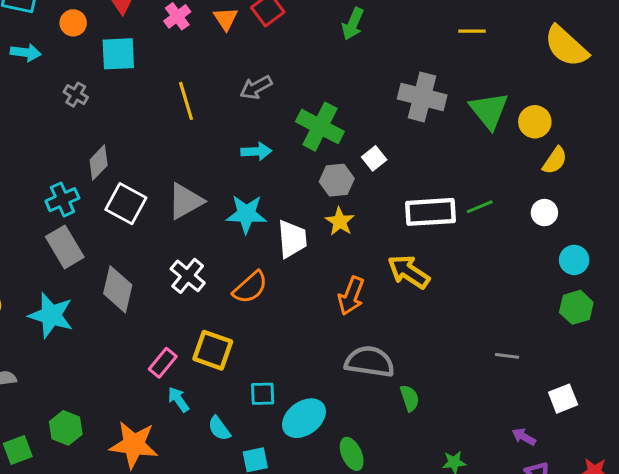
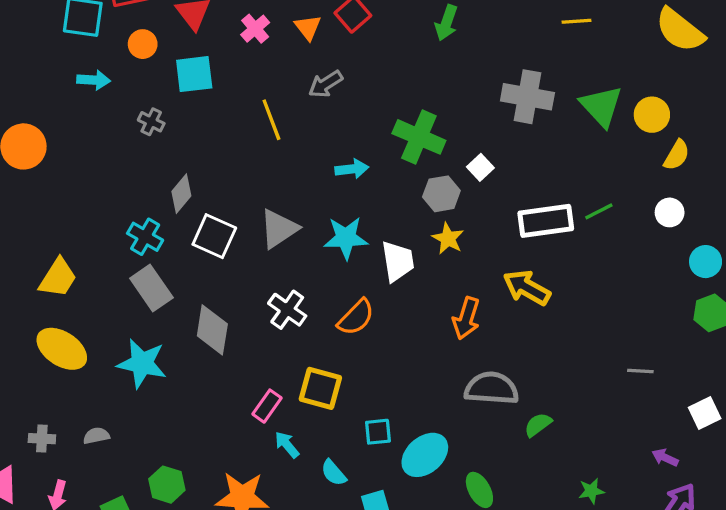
gray arrow: (256, 87) -> (325, 84), moved
cyan cross: (62, 200) -> (145, 237), turned -32
green semicircle: (410, 398) -> (538, 425), turned -104

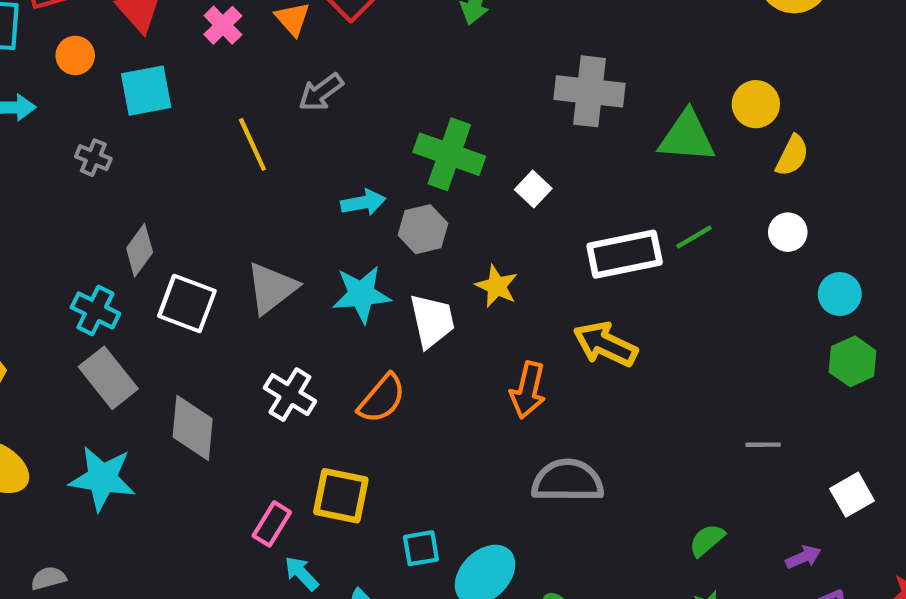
green triangle: (601, 106) -> (687, 137), moved, turned -39
gray hexagon: (441, 194) -> (423, 229), moved
green semicircle: (538, 425) -> (707, 540), moved
purple arrow: (665, 458) -> (803, 557), turned 135

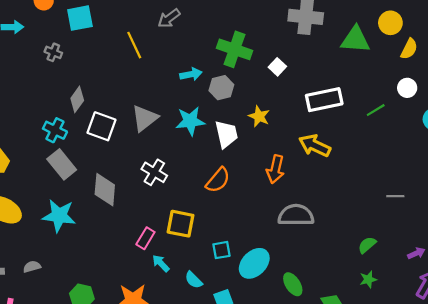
green line: (694, 237) -> (376, 110), moved
orange semicircle: (382, 399) -> (218, 180), moved

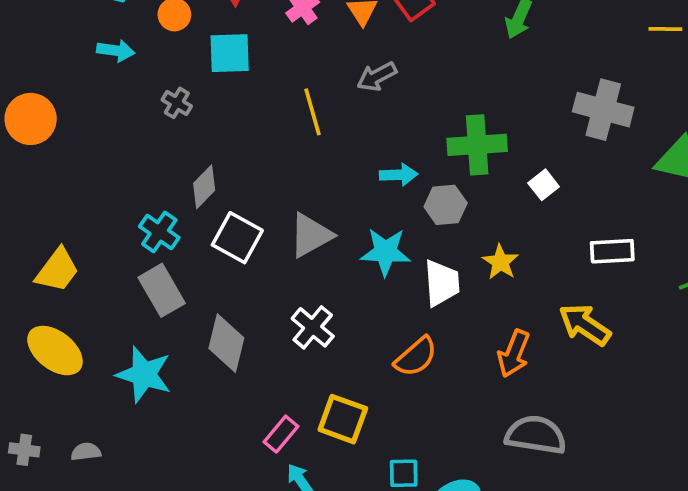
green cross: (235, 49) -> (477, 145), turned -32
white rectangle: (324, 100) -> (612, 251), size x0.7

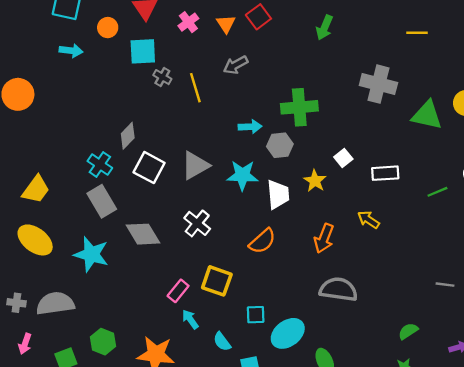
gray cross: (177, 103) -> (162, 77), moved
white square: (544, 185) -> (343, 158), moved
yellow arrow: (585, 325) -> (368, 220), size x0.7
gray diamond: (226, 343) -> (143, 234), turned -44
gray semicircle: (86, 452) -> (55, 303), size x2.0

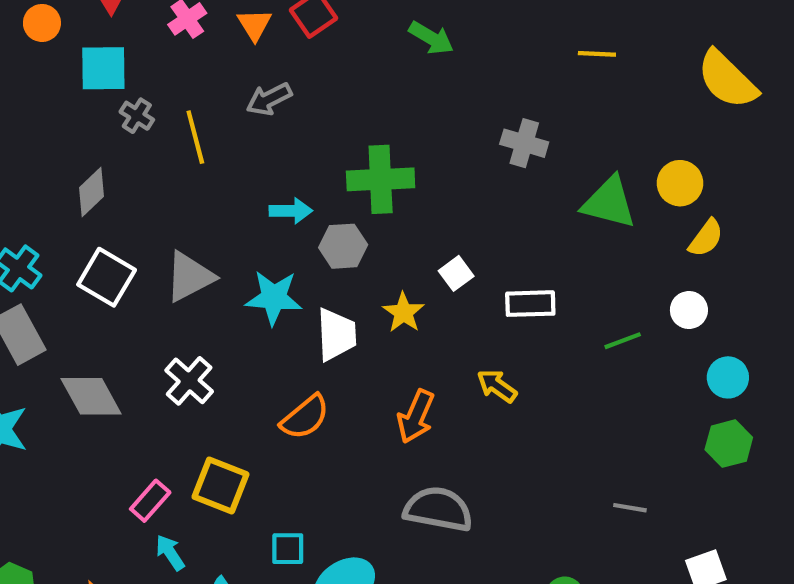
green arrow: (324, 28) -> (431, 38), turned -85
gray cross: (378, 84) -> (524, 143), size x0.7
gray diamond: (128, 136) -> (91, 192), moved

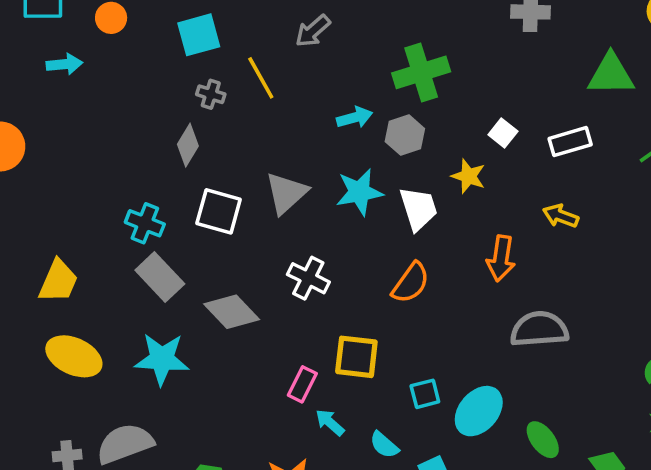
cyan square: (103, 68) -> (199, 35), moved
gray cross: (137, 116) -> (211, 94), moved
green triangle: (609, 202) -> (611, 74), moved

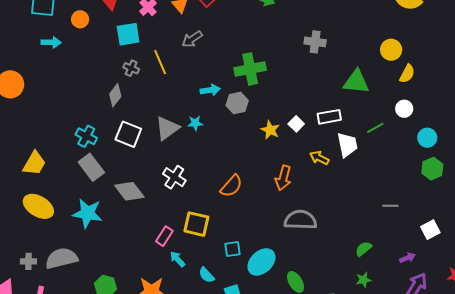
white square: (503, 133) -> (296, 124), moved
cyan star: (359, 192) -> (195, 123), moved, size x0.6
white trapezoid: (418, 209) -> (347, 145), moved

